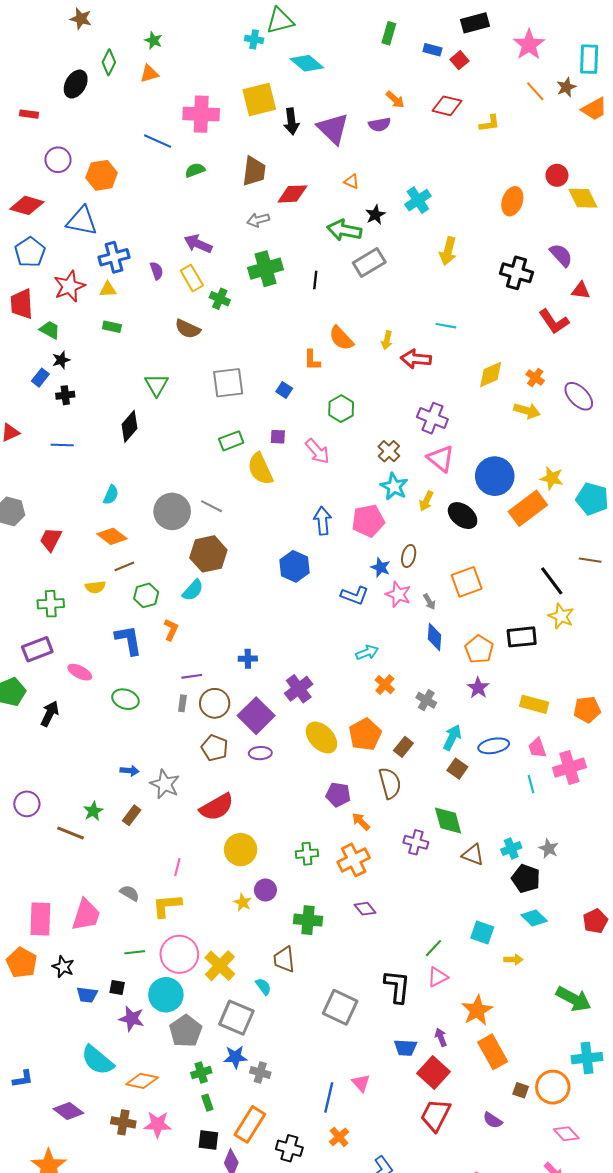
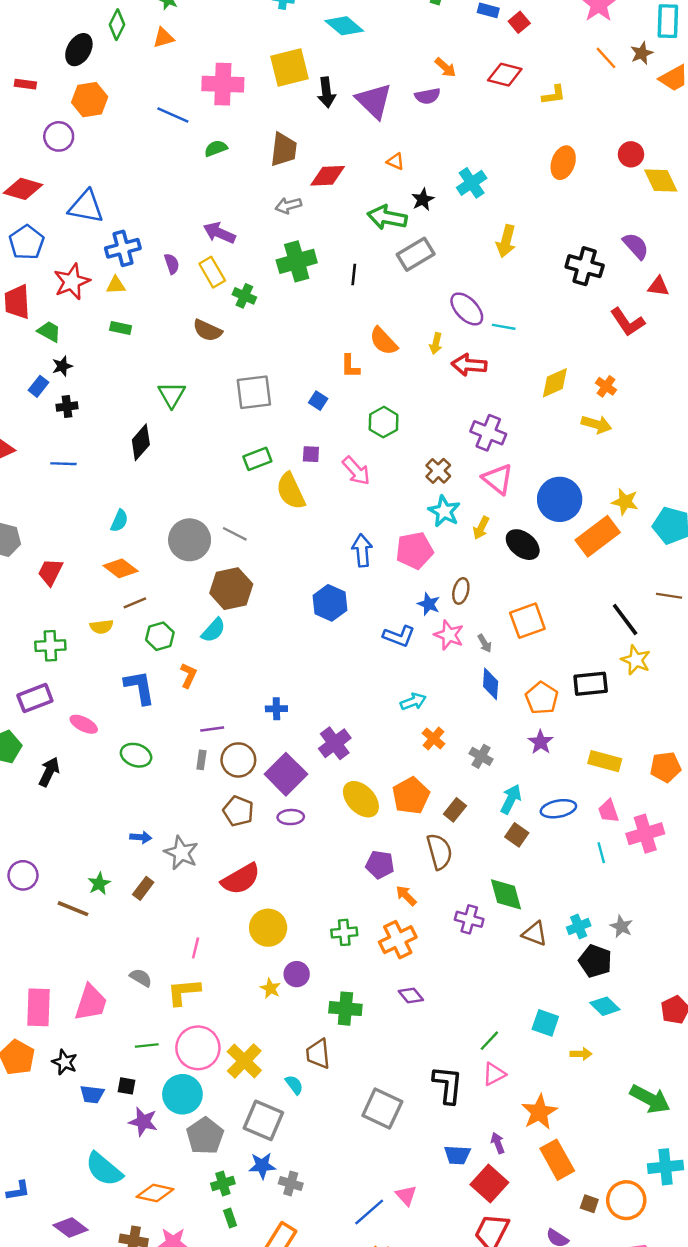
orange hexagon: (102, 175) -> (90, 100), moved
orange ellipse: (512, 201) -> (563, 163), moved
purple ellipse: (579, 396) -> (467, 309), moved
blue line: (329, 1097) -> (369, 1212), turned 36

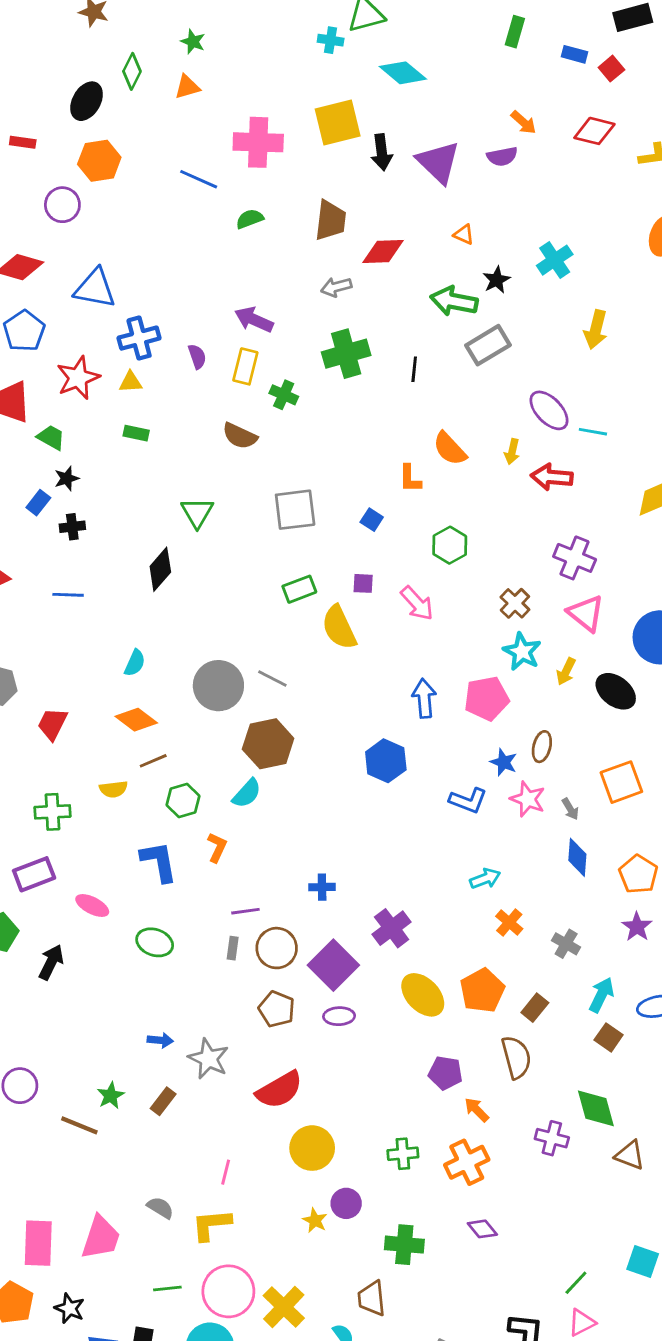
yellow rectangle: (212, 272) -> (245, 366), turned 44

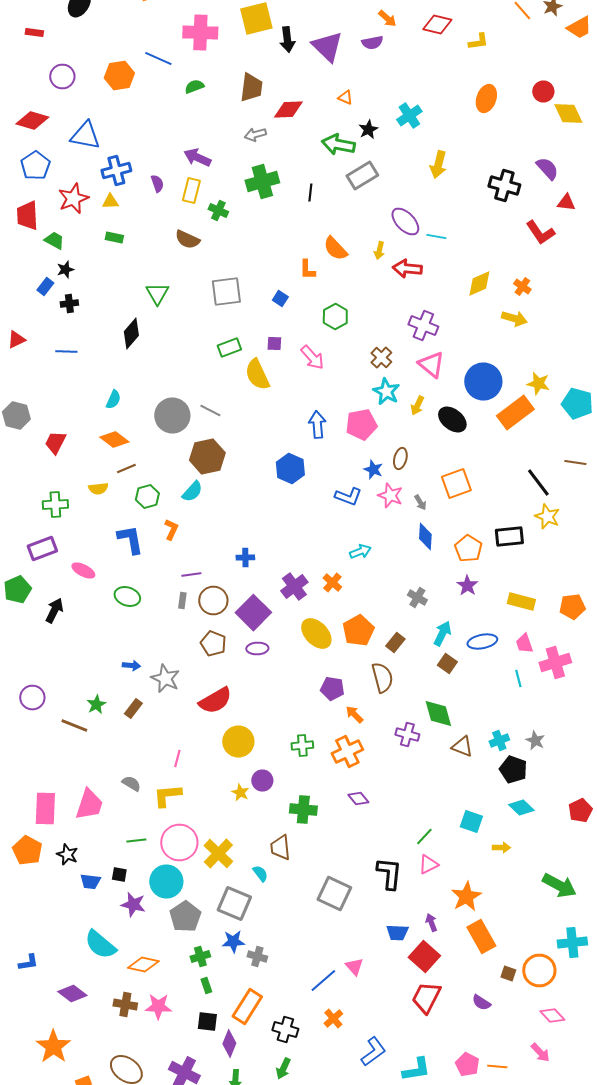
orange hexagon: (99, 161) -> (119, 76), moved
orange cross: (509, 923) -> (332, 582), moved

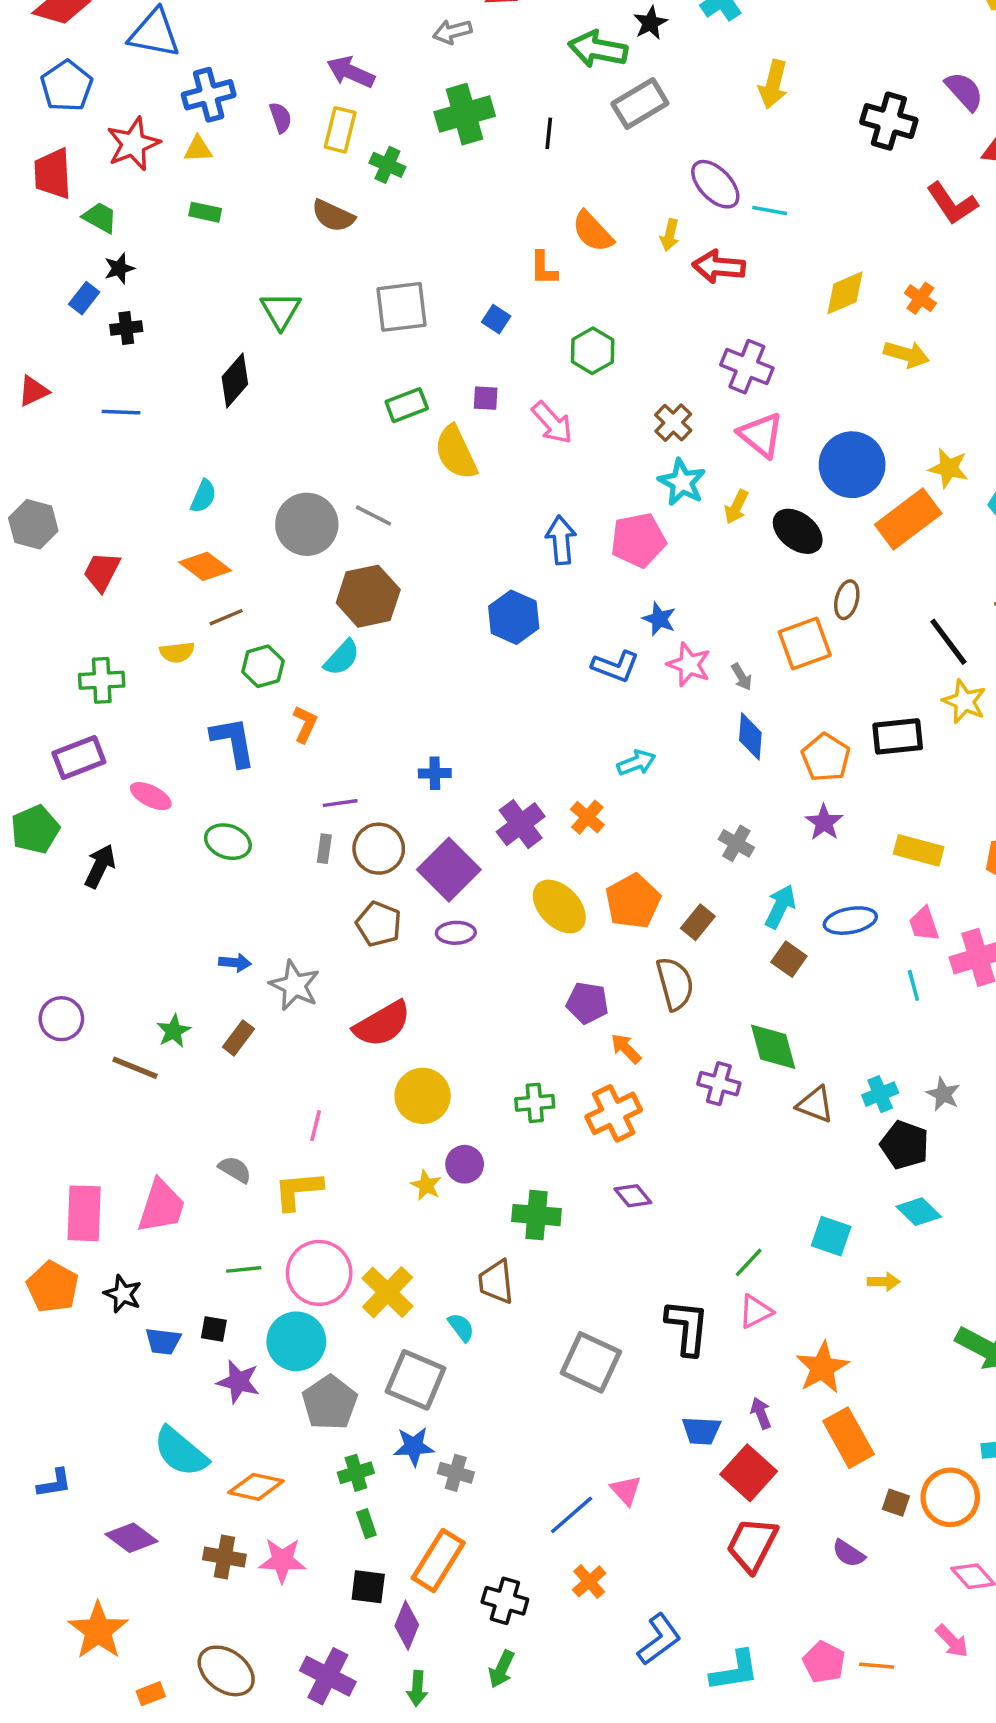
brown ellipse: (400, 458) -> (847, 600), moved

